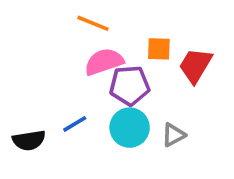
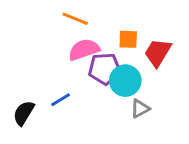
cyan circle: (130, 128) -> (125, 81), moved
black semicircle: (29, 140) -> (24, 113), turned 130

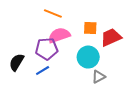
red trapezoid: (158, 53) -> (111, 37), turned 35
purple pentagon: (105, 69) -> (47, 49), moved
black semicircle: (24, 113) -> (17, 62), moved

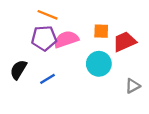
orange line: (53, 13) -> (48, 15), moved
purple pentagon: (47, 49) -> (44, 38), moved
gray triangle: (99, 77) -> (133, 86), moved

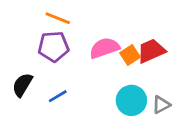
orange square: (101, 31) -> (130, 55), moved, turned -35
pink semicircle: (66, 39) -> (104, 48), moved
cyan circle: (99, 64) -> (131, 100), moved

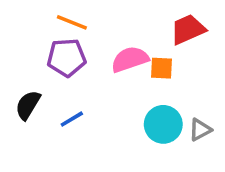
red trapezoid: (151, 51) -> (188, 29), moved
orange square: (130, 55) -> (161, 68), turned 36

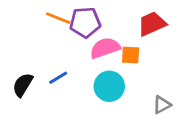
purple pentagon: (67, 58) -> (85, 22), moved
blue line: (72, 119) -> (58, 78), moved
cyan circle: (163, 124) -> (109, 86), moved

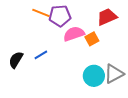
orange square: (131, 55) -> (92, 39), turned -32
cyan circle: (109, 86) -> (94, 76), moved
gray triangle: (162, 105) -> (114, 74), size x1.5

